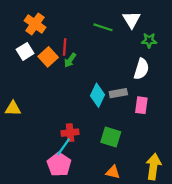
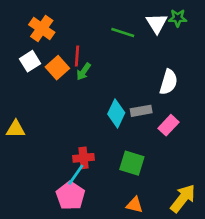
green star: (149, 40) -> (178, 18), moved
pink rectangle: (141, 105) -> (168, 125), turned 35
yellow arrow: (153, 167) -> (183, 198), turned 30

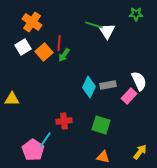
white triangle: (157, 23) -> (107, 31), moved
white semicircle: (168, 82) -> (139, 81), moved, turned -42
cyan line: (76, 175) -> (45, 140), moved
pink pentagon: (70, 196) -> (33, 150), moved
yellow arrow: (183, 198) -> (140, 152), size x0.7

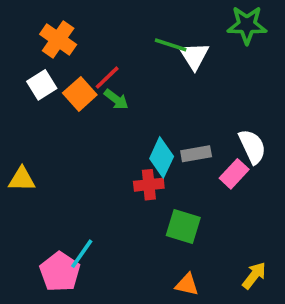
green star: (136, 14) -> (247, 25), size x1.5
red line: (59, 43) -> (107, 78), turned 42
green arrow: (64, 55) -> (116, 99), turned -88
red cross: (64, 121) -> (149, 185), moved

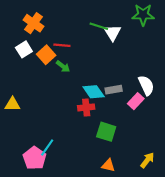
red line: (107, 78) -> (62, 45), turned 49
green arrow: (116, 99) -> (63, 66), moved
cyan diamond: (162, 157) -> (94, 92), turned -60

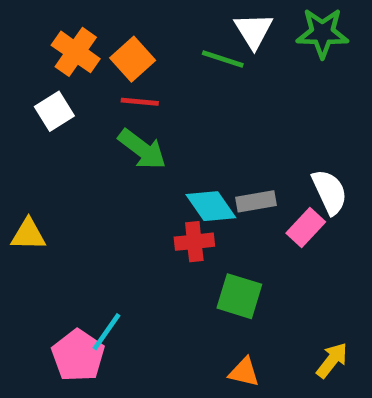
white triangle: (113, 33) -> (254, 31), moved
orange square: (46, 55) -> (133, 59), moved
green arrow: (63, 66) -> (142, 149), size x1.5

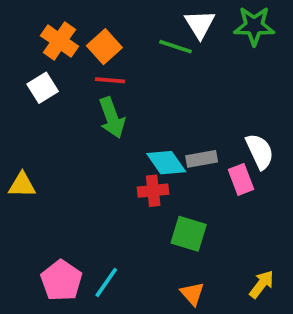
green arrow: (142, 149) -> (112, 118), turned 33
pink rectangle: (306, 227) -> (241, 179), turned -64
cyan line: (107, 332) -> (106, 282), moved
orange triangle: (244, 372) -> (192, 294), turned 35

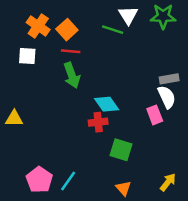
white square: (43, 88) -> (27, 56), turned 36
gray rectangle: (202, 159) -> (169, 79), moved

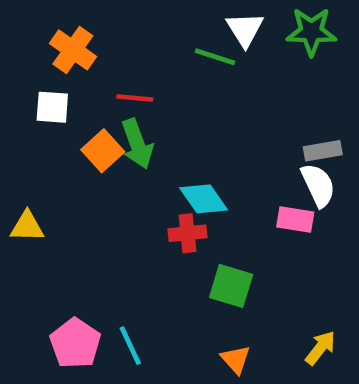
orange square: (67, 30) -> (103, 151), moved
pink rectangle: (155, 115) -> (295, 220), turned -60
cyan line: (68, 181) -> (130, 346), turned -60

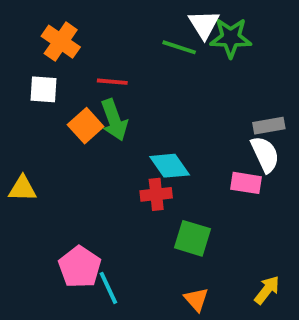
green star: (311, 32) -> (231, 38), moved
pink pentagon: (75, 343) -> (80, 267), moved

